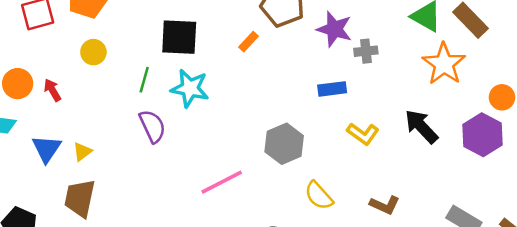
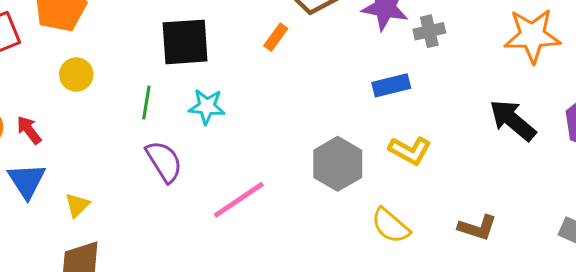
orange star: (444, 64) -> (532, 36), turned -30
cyan star: (190, 88) -> (207, 107), size x0.7
yellow L-shape: (363, 134) -> (410, 151), moved
blue triangle: (46, 149) -> (27, 181), moved
pink line: (222, 182) -> (239, 200), moved

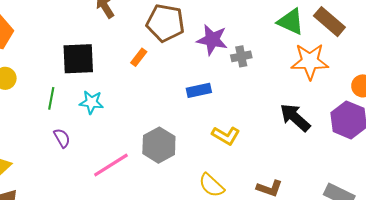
blue rectangle: (391, 85) -> (199, 90), moved
purple semicircle: (164, 161) -> (62, 138), size x0.7
gray hexagon: (338, 164) -> (159, 145), moved

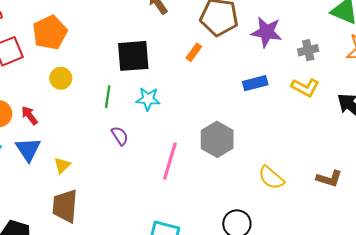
gray cross: (241, 56) -> (308, 50), moved
yellow L-shape: (226, 136) -> (305, 87), moved
pink line: (111, 165) -> (170, 161), turned -39

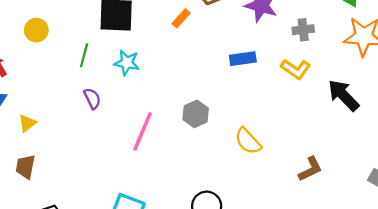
gray hexagon: (217, 139) -> (196, 114), size x0.7
yellow semicircle: (271, 178) -> (248, 141), moved
brown L-shape: (329, 179) -> (310, 169), turned -50
brown trapezoid: (65, 206) -> (25, 167), size x0.7

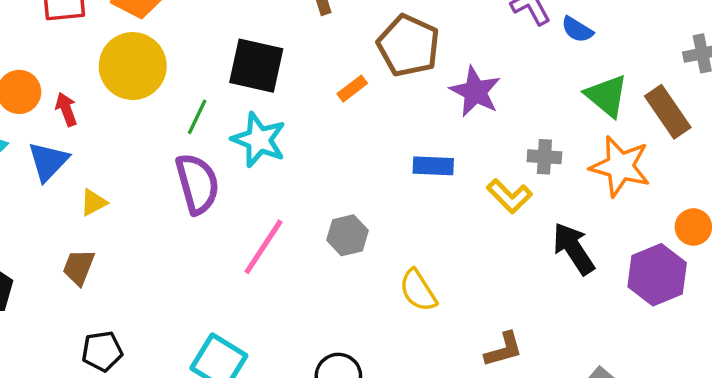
yellow circle: (36, 30) -> (133, 66), size x1.8
gray cross: (303, 30) -> (544, 157), moved
cyan star: (127, 63) -> (259, 140), size x1.4
purple semicircle: (92, 98) -> (197, 184), size x1.8

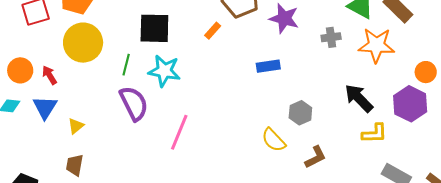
gray cross: (544, 157) -> (331, 37), moved
yellow L-shape: (509, 196) -> (374, 133), moved, turned -36
gray hexagon: (347, 235) -> (300, 113), moved
brown L-shape: (504, 350) -> (315, 157), moved

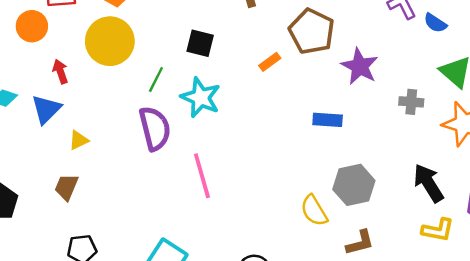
black square: (154, 28) -> (200, 43), size x0.7
orange circle: (20, 70) -> (32, 26), moved
gray hexagon: (300, 113) -> (354, 185), size x1.4
pink line: (179, 132) -> (202, 176), turned -51

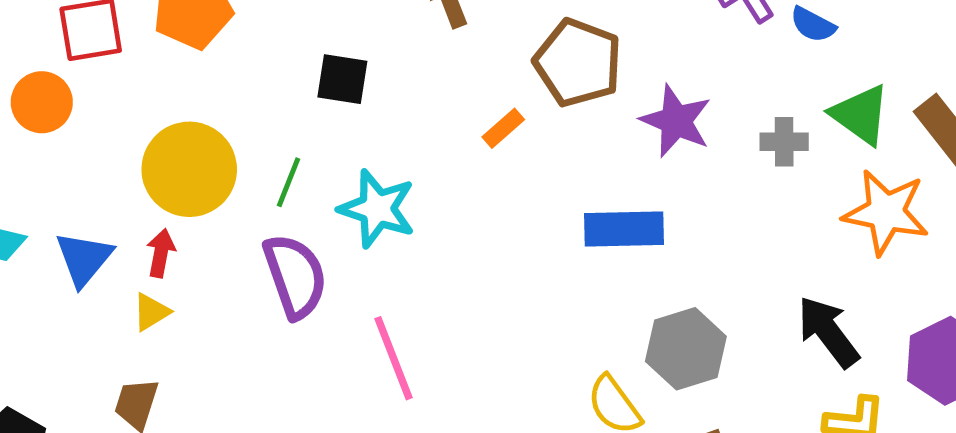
yellow circle: (110, 41) -> (189, 169), moved
black square: (200, 43) -> (342, 79), moved
red arrow: (60, 71) -> (161, 253), moved, turned 35
gray cross: (411, 102) -> (784, 142), moved
blue rectangle: (328, 120) -> (624, 229), size x1.4

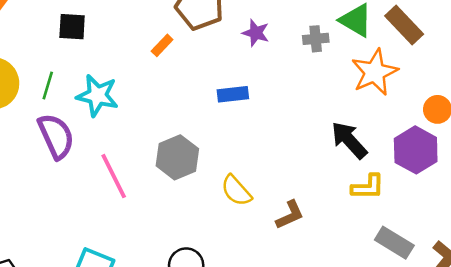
purple star: (676, 121) -> (256, 33), size x0.7
orange star: (886, 212) -> (375, 72), turned -30
blue rectangle: (624, 229) -> (233, 94), size x0.7
gray hexagon: (686, 349) -> (177, 157), moved

